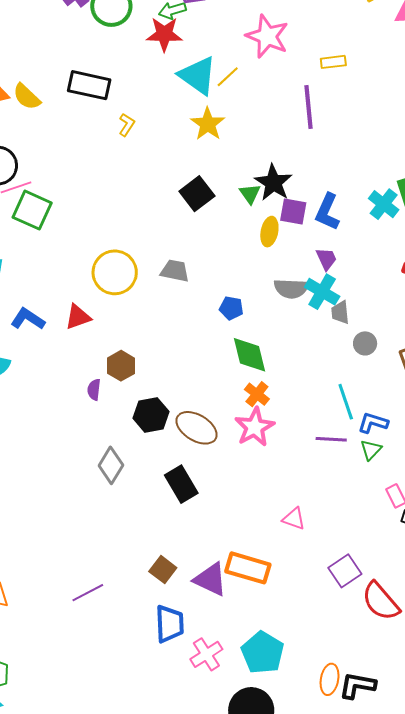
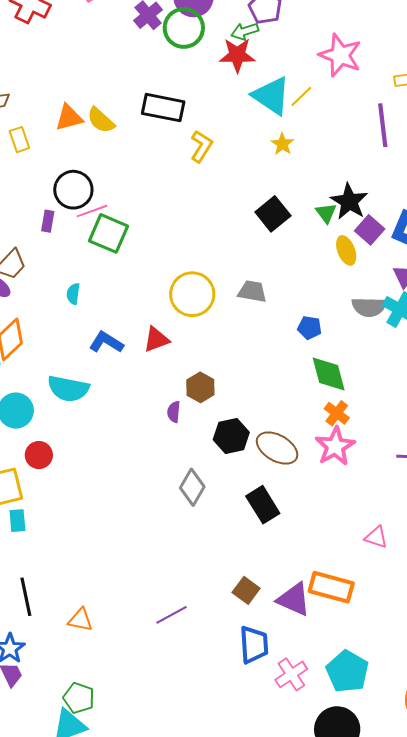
yellow star: (208, 124) -> (282, 144), size x0.7
yellow L-shape: (127, 125) -> (201, 146), size x1.4
purple square: (293, 211) -> (370, 230), turned 32
yellow ellipse: (269, 232) -> (346, 250), turned -32

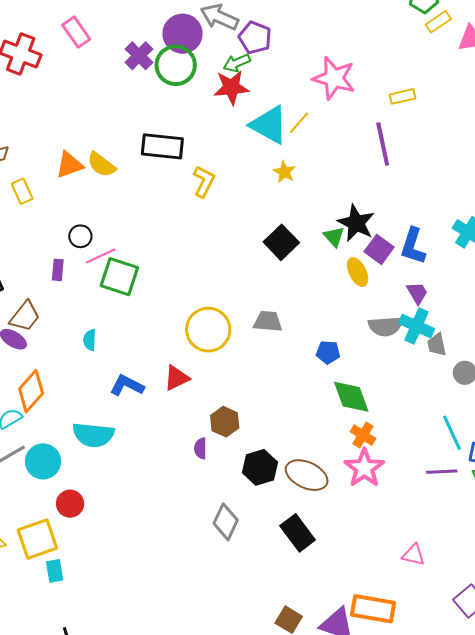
black circle: (73, 190) -> (80, 236), size x0.6

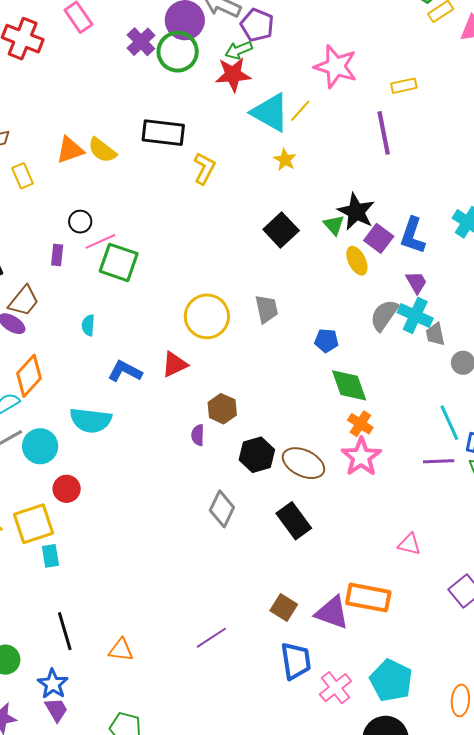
gray trapezoid: (268, 321) -> (267, 309), turned 72
gray semicircle: (385, 326) -> (384, 315), turned 128

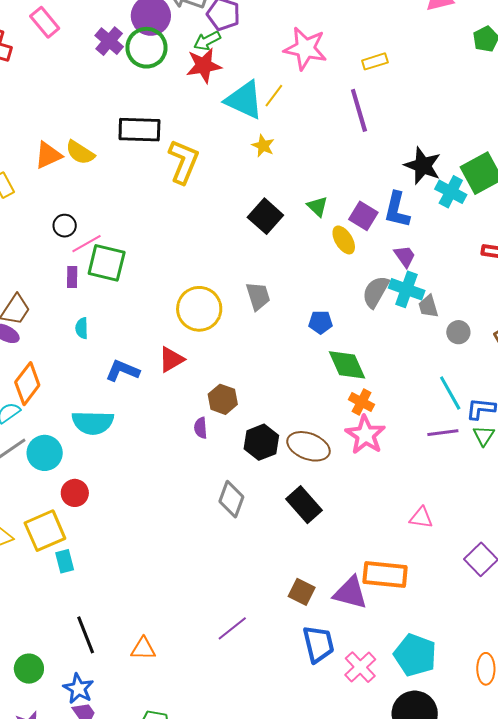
yellow L-shape: (204, 168) -> (184, 162), size x1.4
black star: (356, 212) -> (423, 166), moved
purple rectangle: (57, 255) -> (72, 277), moved

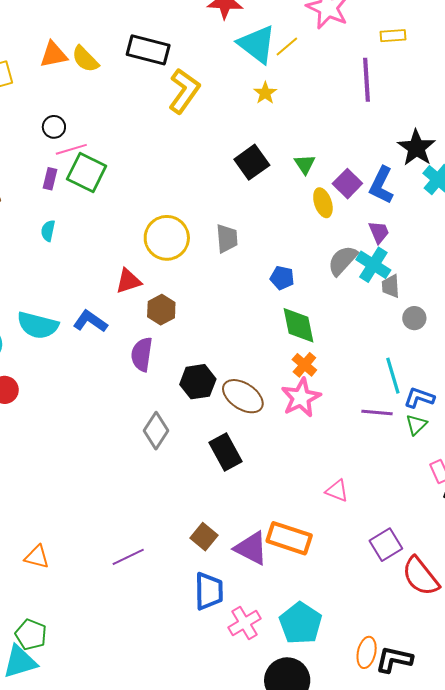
blue L-shape: (122, 371) -> (90, 321), moved
brown hexagon: (223, 399) -> (161, 310), moved
purple semicircle: (201, 428) -> (142, 354), size x1.6

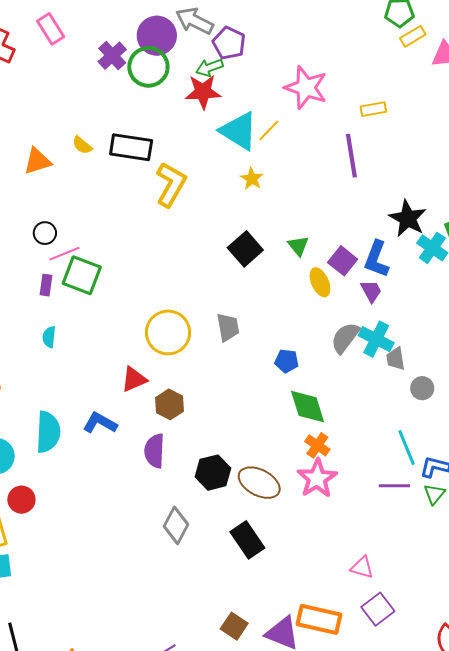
yellow semicircle: (85, 59) -> (82, 145), moved, size x0.7
purple trapezoid: (379, 232) -> (371, 291), moved
cyan semicircle: (38, 325) -> (48, 432), turned -96
purple square: (386, 545) -> (378, 609), moved

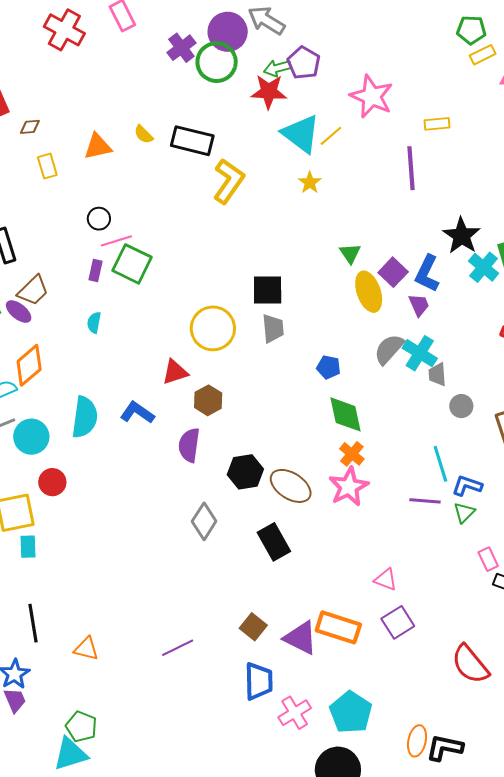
purple pentagon: (229, 43) -> (304, 63), moved
black square: (245, 249) -> (268, 290), moved, turned 36
yellow ellipse: (320, 282) -> (369, 292), size x1.4

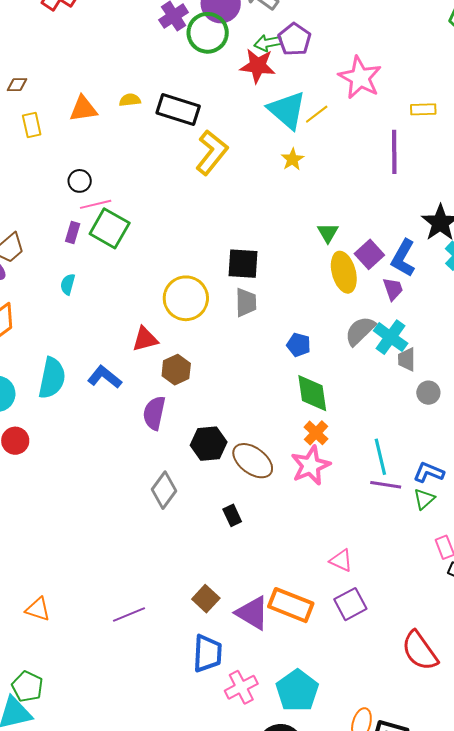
yellow semicircle: (144, 134) -> (130, 100), turned 125
cyan line: (440, 464) -> (380, 457), moved
black rectangle: (274, 542) -> (232, 515), size x0.6

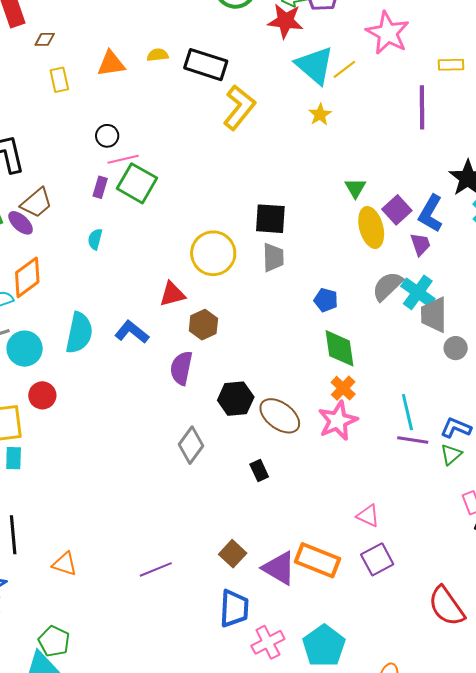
gray trapezoid: (407, 359) -> (434, 315), size x1.5

